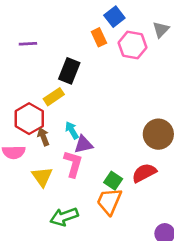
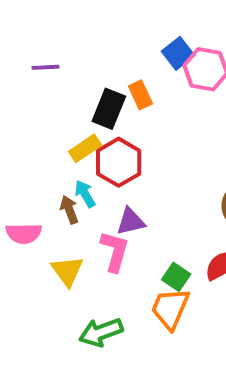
blue square: (114, 17) -> (178, 53), moved
orange rectangle: (99, 37) -> (140, 95), moved
red hexagon: (29, 119) -> (119, 162), moved
cyan arrow: (72, 130) -> (85, 194), moved

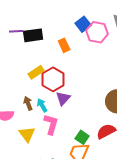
black rectangle: (109, 109) -> (33, 35), moved, turned 60
cyan arrow: (85, 194) -> (42, 105), moved
purple triangle: (131, 222) -> (63, 98), moved, turned -35

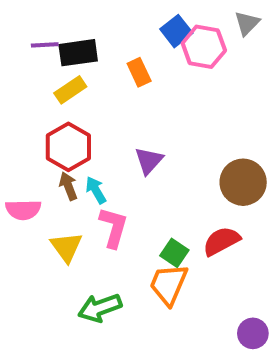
yellow rectangle: (36, 72) -> (70, 90), moved
red hexagon: (53, 79) -> (68, 147), moved
purple triangle: (63, 98) -> (149, 161), moved

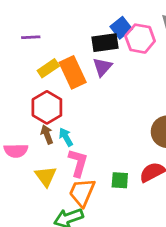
black rectangle: (78, 53) -> (105, 43), moved
orange rectangle: (139, 72) -> (73, 72), moved, size x1.6
purple triangle: (149, 161) -> (102, 67), moved
green square: (174, 253) -> (120, 180), turned -30
orange trapezoid: (168, 284) -> (82, 192), moved

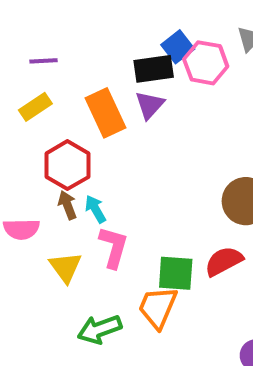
yellow rectangle: (48, 68) -> (35, 107), moved
green square: (120, 180) -> (176, 273), size x1.4
orange trapezoid: (82, 192) -> (158, 307), moved

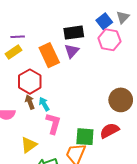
blue square: (178, 47) -> (104, 21), moved
purple line: (43, 61) -> (18, 37), moved
pink hexagon: (206, 63) -> (109, 40), moved
yellow triangle: (65, 267) -> (29, 145), moved, turned 30

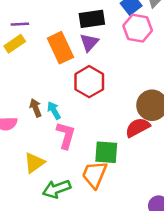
red hexagon: (30, 82) -> (89, 82), moved
red semicircle: (109, 131) -> (138, 127), moved

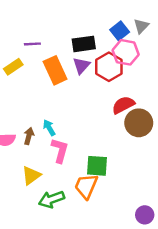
purple line: (20, 24) -> (32, 44), moved
red hexagon: (89, 82) -> (109, 67), moved
brown arrow: (36, 108) -> (29, 136), moved, turned 35
red semicircle: (138, 127) -> (123, 105), moved

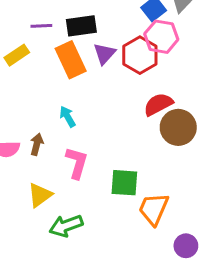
black rectangle: (84, 44) -> (81, 26), moved
cyan arrow: (49, 128) -> (68, 117), moved
orange trapezoid: (86, 186) -> (154, 209), moved

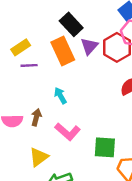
purple line: (41, 26) -> (29, 65), moved
black rectangle: (81, 26) -> (71, 24), turned 55
pink L-shape: (77, 163) -> (68, 132), turned 115

